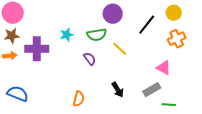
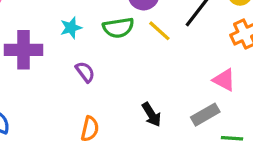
yellow line: (120, 49) -> (159, 31), moved
purple semicircle: (90, 59) -> (85, 72), moved

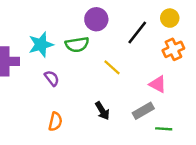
cyan star: (71, 28) -> (41, 45), size x1.5
yellow line: (159, 31) -> (112, 67), moved

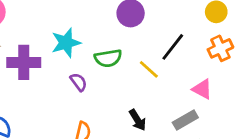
black line: (137, 32) -> (173, 47), moved
green semicircle: (77, 45) -> (108, 58), moved

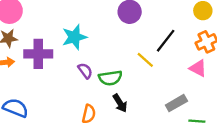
green semicircle: (108, 58) -> (110, 78), moved
pink triangle: (202, 89) -> (198, 68), moved
black arrow: (138, 120) -> (120, 103), moved

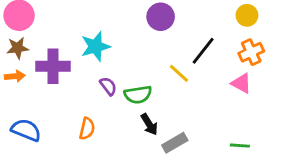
gray rectangle: (176, 103) -> (175, 143), moved
orange semicircle: (89, 114) -> (87, 129), moved

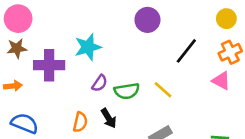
yellow line: (179, 73) -> (163, 90), moved
orange arrow: (15, 76) -> (13, 86), moved
purple semicircle: (108, 86) -> (100, 83), turned 72
black arrow: (149, 124) -> (109, 118), moved

